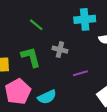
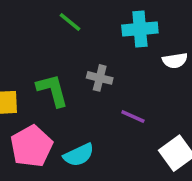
green line: (36, 25) -> (70, 22), moved
purple line: (80, 73) -> (133, 116), turned 40

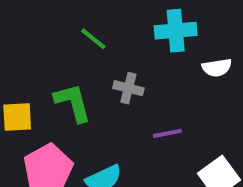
green line: (70, 22) -> (93, 39), moved
purple line: (133, 116) -> (167, 133), turned -35

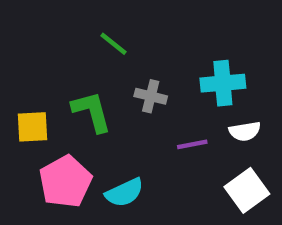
cyan cross: (176, 31) -> (223, 83), moved
white semicircle: (217, 68) -> (245, 131), moved

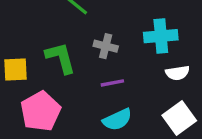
purple line: (192, 144) -> (112, 83), moved
cyan semicircle: (124, 193) -> (117, 120), moved

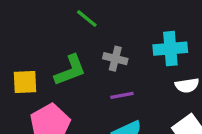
green L-shape: (61, 58) -> (70, 70), turned 84

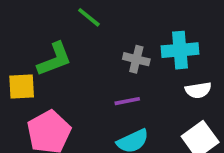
gray cross: (115, 59) -> (136, 59), moved
green L-shape: (70, 70) -> (54, 59), moved

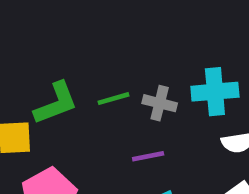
green line: (89, 17) -> (114, 99), moved, turned -55

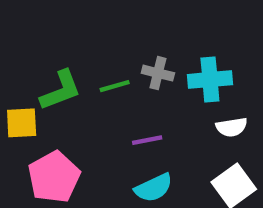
gray cross: (160, 103) -> (158, 73), moved

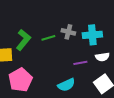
green L-shape: (61, 90) -> (23, 40), turned -30
purple line: (147, 140) -> (80, 63), moved

